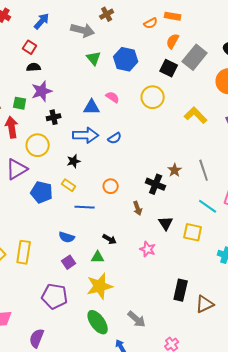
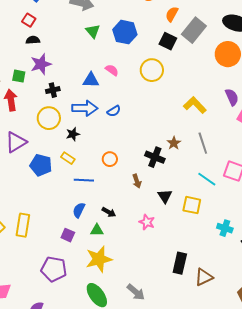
yellow L-shape: (196, 115) -> (195, 105), moved
yellow circle: (38, 145) -> (49, 118), moved
blue semicircle: (67, 237) -> (79, 210), moved, turned 98
purple square: (69, 262) -> (68, 235), turned -32

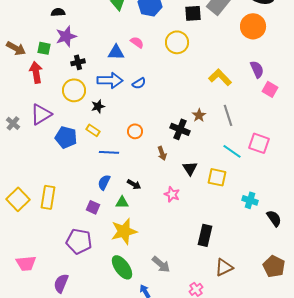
black square: (168, 41) -> (193, 13), turned -30
brown triangle: (204, 277) -> (224, 267), moved

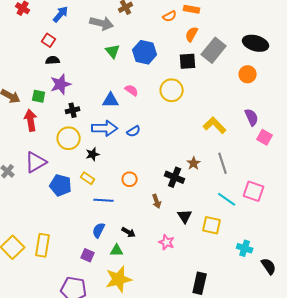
orange circle: (253, 26) -> (248, 74), size x0.7

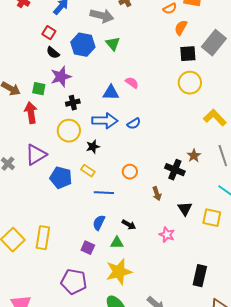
orange semicircle: (192, 34) -> (181, 28), moved
blue hexagon: (145, 52) -> (83, 45), moved
black semicircle: (53, 60) -> (53, 53), turned -136
yellow circle: (172, 90) -> (190, 83), moved

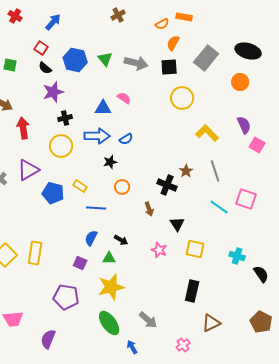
gray arrow: (102, 16) -> (136, 63), moved
black square: (188, 54) -> (169, 67), moved
green square: (39, 89) -> (10, 65), moved
black star: (93, 147) -> (110, 162), moved
yellow square: (212, 218) -> (195, 249), moved

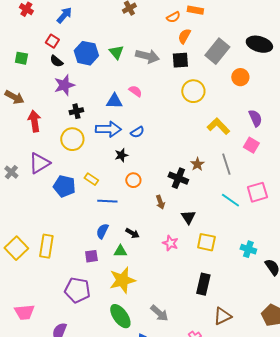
orange circle: (240, 82) -> (240, 77), moved
pink square: (257, 145) -> (251, 145), moved
pink square: (246, 199) -> (257, 192), turned -35
purple square: (80, 263) -> (91, 256), turned -32

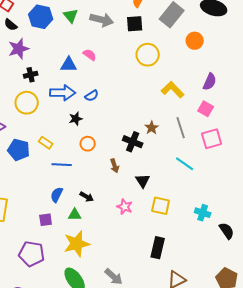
purple semicircle: (255, 118) -> (210, 82), turned 48
pink square: (257, 192) -> (212, 139), moved

